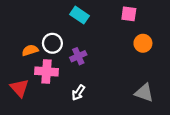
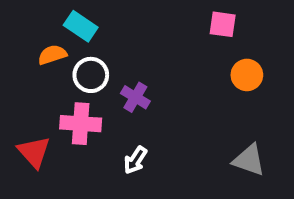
cyan rectangle: (79, 15) -> (81, 26), moved
orange semicircle: (30, 50) -> (52, 55), moved
purple cross: (78, 56) -> (135, 97), turned -35

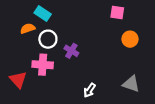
white arrow: (135, 160) -> (90, 90), moved

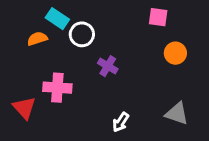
white circle: (48, 39) -> (82, 34), moved
purple cross: (71, 51) -> (108, 66), moved

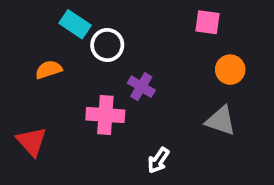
orange semicircle: (37, 39) -> (49, 70), moved
pink cross: (57, 88) -> (105, 115), moved
gray triangle: (177, 114) -> (221, 121), moved

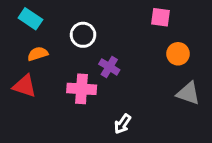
cyan rectangle: (75, 24) -> (30, 19), moved
gray triangle: (221, 121) -> (188, 93), moved
red triangle: (32, 141) -> (25, 86), moved, turned -30

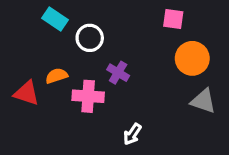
cyan rectangle: (30, 19) -> (55, 19), moved
orange semicircle: (38, 54) -> (57, 76), moved
orange circle: (178, 54) -> (192, 58), size x1.4

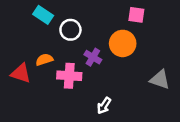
orange circle: (192, 58) -> (123, 43), moved

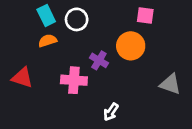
cyan rectangle: (43, 15) -> (46, 15), turned 30
white circle: (70, 30) -> (77, 19), moved
orange semicircle: (44, 60) -> (47, 41), moved

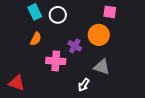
orange semicircle: (47, 41) -> (36, 39), moved, turned 136
red triangle: (22, 78) -> (17, 83), moved
gray triangle: (170, 84) -> (102, 67), moved

